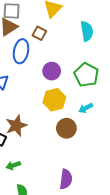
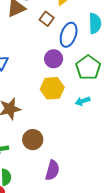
blue ellipse: (21, 51) -> (69, 35), moved
brown circle: (66, 128) -> (33, 140), moved

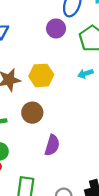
yellow hexagon: (52, 88) -> (41, 75), moved

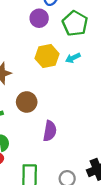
yellow hexagon: (41, 75) -> (47, 56), moved

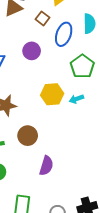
purple circle: (39, 18) -> (32, 51), moved

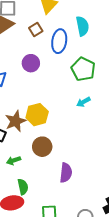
brown square: (43, 18) -> (36, 29), turned 32
yellow hexagon: (52, 94) -> (37, 115), moved

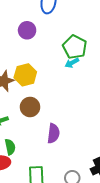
purple circle: (31, 63) -> (27, 30), moved
green pentagon: (83, 69) -> (75, 47), moved

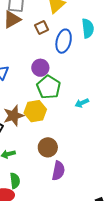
green pentagon: (75, 47) -> (49, 87), moved
brown circle: (30, 107) -> (48, 147), moved

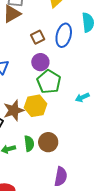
brown square: (42, 28) -> (38, 37), moved
purple semicircle: (58, 171) -> (61, 177), moved
green semicircle: (15, 181) -> (29, 144), moved

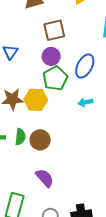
blue ellipse: (64, 35) -> (85, 66), moved
brown square: (38, 37) -> (54, 30), size x1.5
purple semicircle: (61, 177) -> (45, 178), turned -66

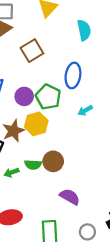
purple circle: (51, 56) -> (24, 96), moved
green semicircle: (20, 137) -> (33, 165), turned 105

